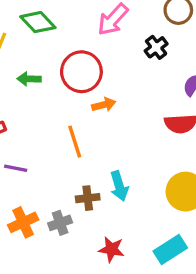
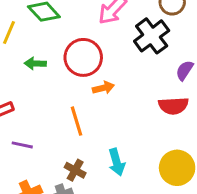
black cross: (156, 47) -> (152, 36), size x1.6
brown cross: (88, 198) -> (75, 170), moved, turned 35

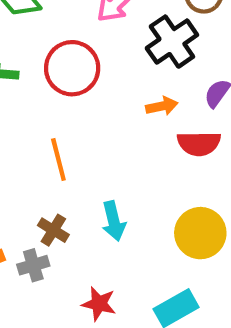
orange arrow: (103, 88) -> (162, 106), moved

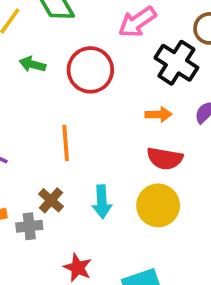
black cross: (172, 42) -> (176, 63), turned -33
red semicircle: (199, 143) -> (165, 158), moved
yellow circle: (200, 233) -> (158, 205), moved

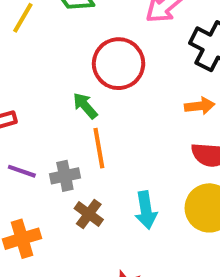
green arrow: (32, 64) -> (85, 106), moved, turned 40
gray cross: (29, 226) -> (65, 176), moved

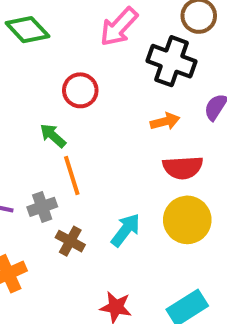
red circle: (119, 64) -> (80, 90), size x0.7
cyan arrow: (146, 210) -> (126, 230), turned -126

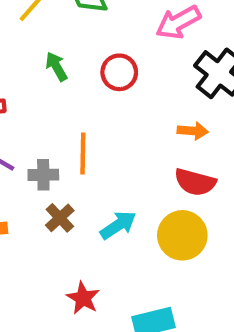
green arrow: (53, 136) -> (56, 66), moved

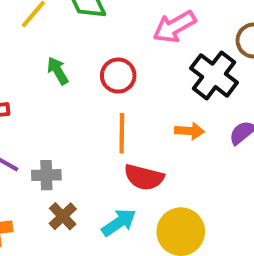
orange line: (83, 154) -> (122, 133), moved
red semicircle: (195, 182) -> (144, 177), moved

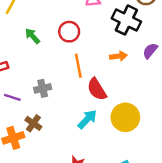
gray cross: (46, 175) -> (43, 88), moved
red semicircle: (144, 177) -> (97, 89), turned 55
brown cross: (63, 216) -> (33, 123), moved

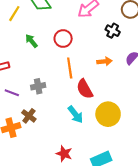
black cross: (126, 20) -> (113, 31), size x0.6
cyan arrow: (87, 119) -> (75, 114), turned 96

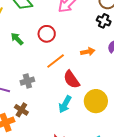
black cross: (113, 31) -> (104, 21), moved
orange line: (70, 68) -> (56, 61), turned 66
cyan arrow: (75, 114) -> (65, 104), turned 72

